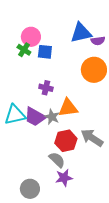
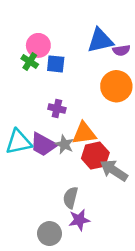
red hexagon: (66, 141) -> (95, 156), moved
gray semicircle: (57, 160) -> (71, 198), turned -120
gray circle: (30, 189) -> (50, 234), moved

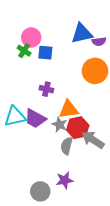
gray star: (64, 144) -> (60, 125), moved
gray semicircle: (71, 198) -> (67, 146), moved

